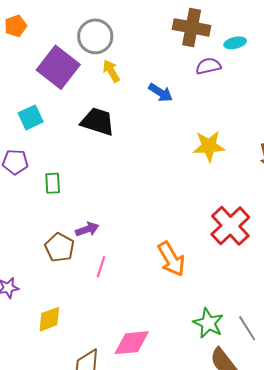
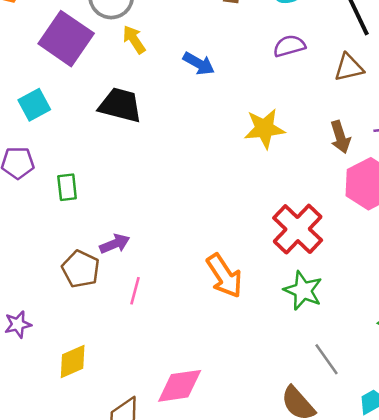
purple semicircle: (208, 66) -> (289, 46), moved
green star: (208, 323) -> (303, 290), moved

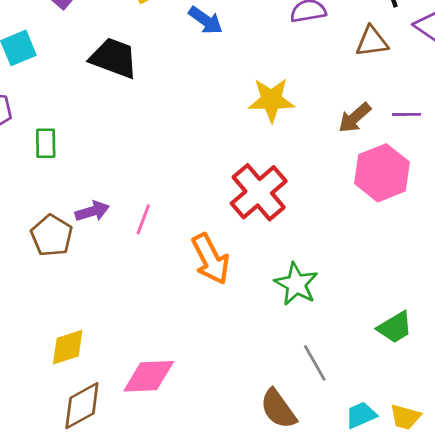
brown arrow: (340, 137) -> (355, 118), turned 60
red cross: (298, 229) -> (259, 192), moved
pink line: (135, 291) -> (143, 219), moved
yellow diamond: (73, 362) -> (68, 347), moved

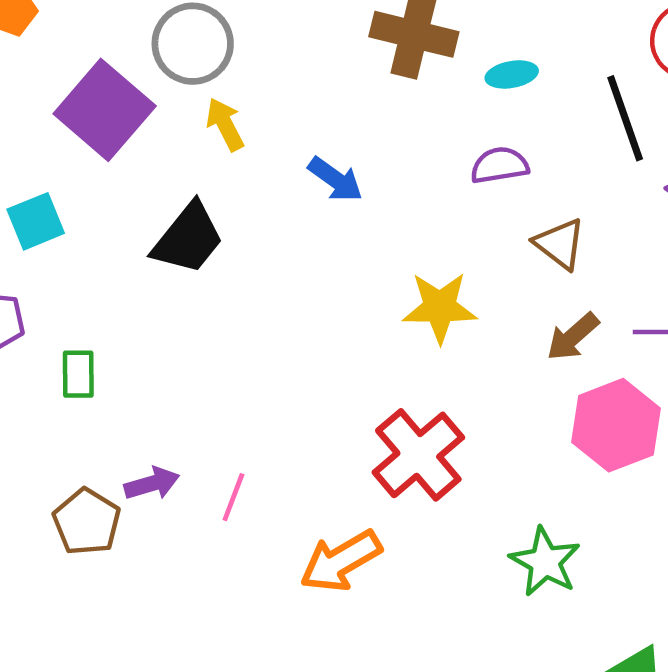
brown triangle: (372, 42) -> (560, 244), moved, turned 45
black trapezoid: (114, 58) -> (188, 238), turned 108
orange arrow: (211, 259) -> (341, 561), turned 87
green star: (296, 284) -> (545, 562), moved

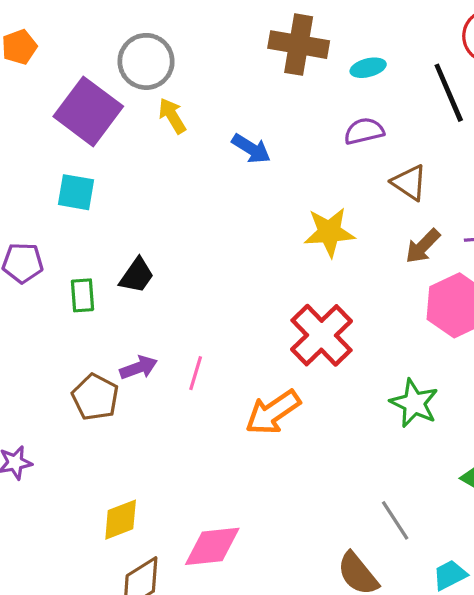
cyan square: (36, 221) -> (76, 192), moved, turned 36
black trapezoid: (188, 238) -> (137, 276), moved, size x0.7

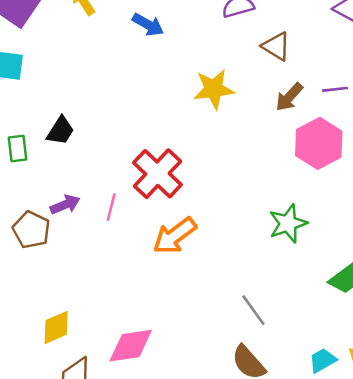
red cross: (322, 335) -> (157, 174), moved
green star: (414, 403) -> (288, 223), turned 30
gray line: (395, 520) -> (253, 310), moved

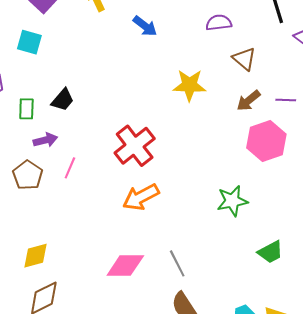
purple arrow: (65, 205) -> (45, 140), moved
pink line: (111, 207) -> (70, 168), moved
gray line: (253, 310) -> (177, 263), moved
pink diamond: (131, 346) -> (125, 265), moved

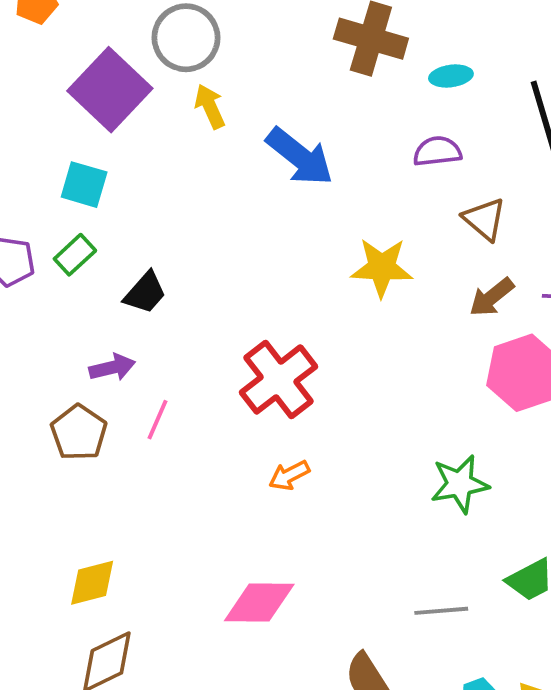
blue arrow: (145, 26) -> (300, 157), size x1.5
green rectangle: (26, 109) -> (75, 255), moved, turned 45
orange arrow: (141, 197) -> (289, 475), size x0.6
gray line: (177, 263) -> (441, 611), moved, turned -68

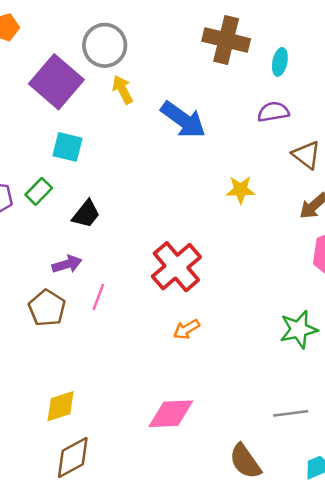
cyan ellipse: (451, 76) -> (280, 62), turned -68
cyan square: (84, 185) -> (68, 147), moved
yellow star: (382, 268) -> (241, 190), size x0.7

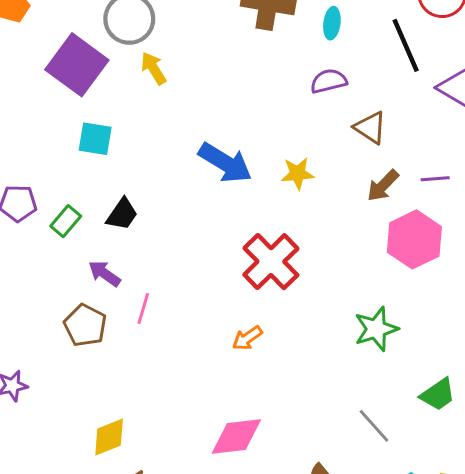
blue arrow: (183, 120) -> (225, 163), moved
green rectangle: (39, 191) -> (66, 221), moved
purple arrow: (67, 264) -> (104, 273), turned -124
red cross: (176, 267) -> (271, 262), moved
gray line: (291, 413) -> (374, 426), turned 60

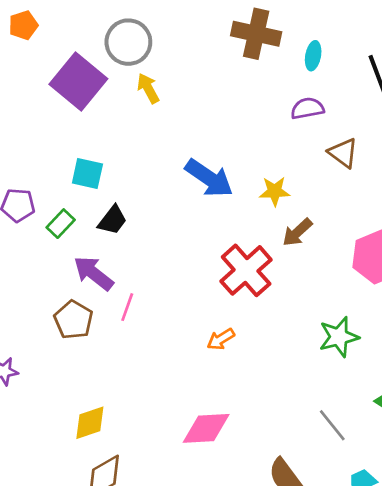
cyan square: (95, 139) -> (87, 174), moved
brown arrow: (383, 186) -> (297, 232), moved
purple arrow: (104, 273) -> (93, 273), size x1.4

